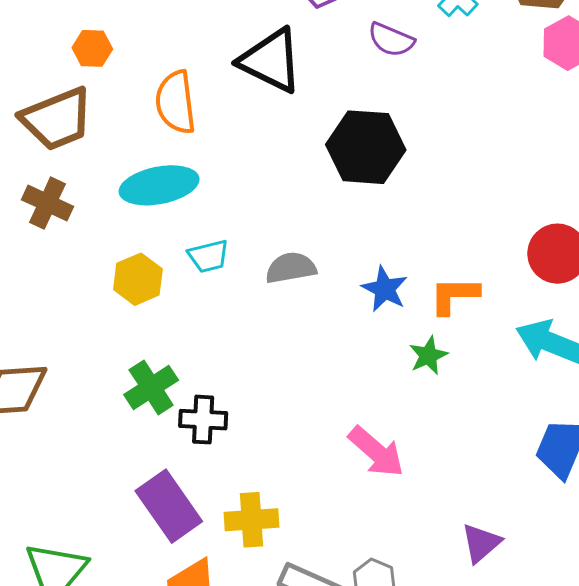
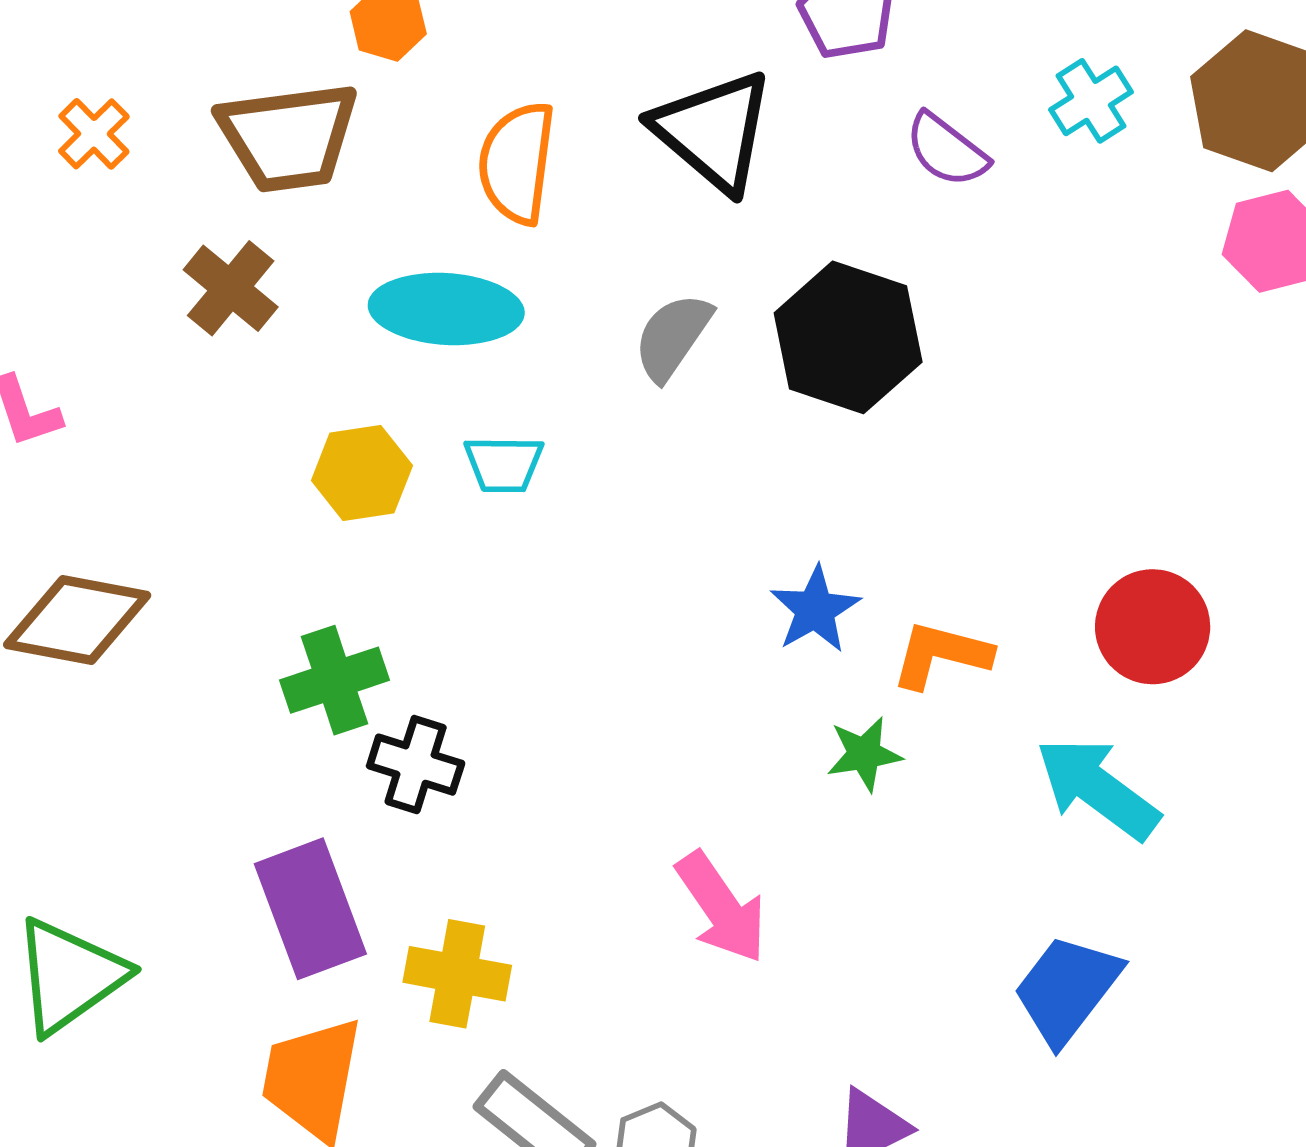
gray semicircle: (291, 268) -> (673, 337), moved, turned -60

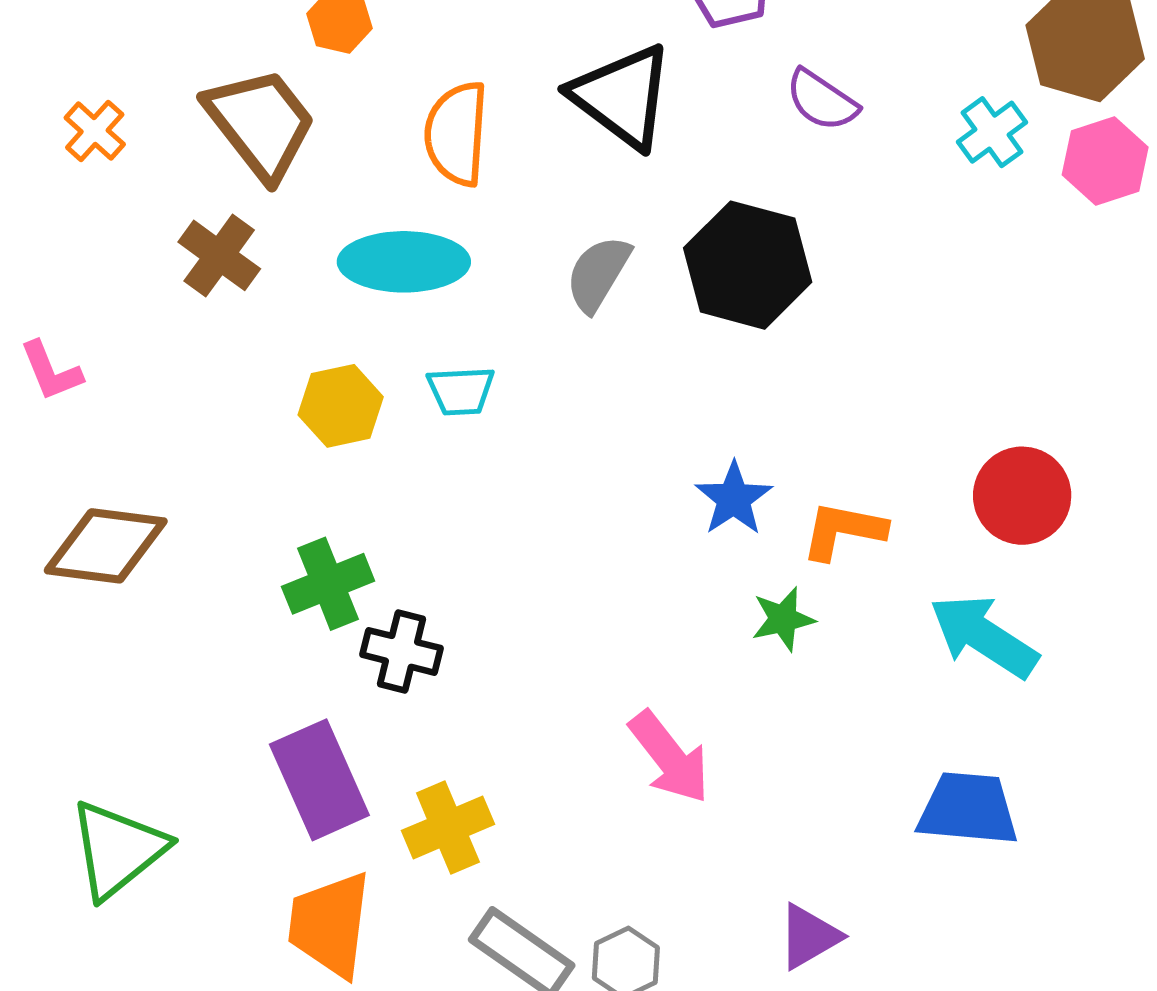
cyan cross: (1091, 101) -> (992, 132), moved
brown trapezoid: (288, 137) -> (260, 123), turned -117
yellow cross: (457, 974) -> (448, 827), turned -30
blue trapezoid: (1067, 989) -> (968, 809), turned 61

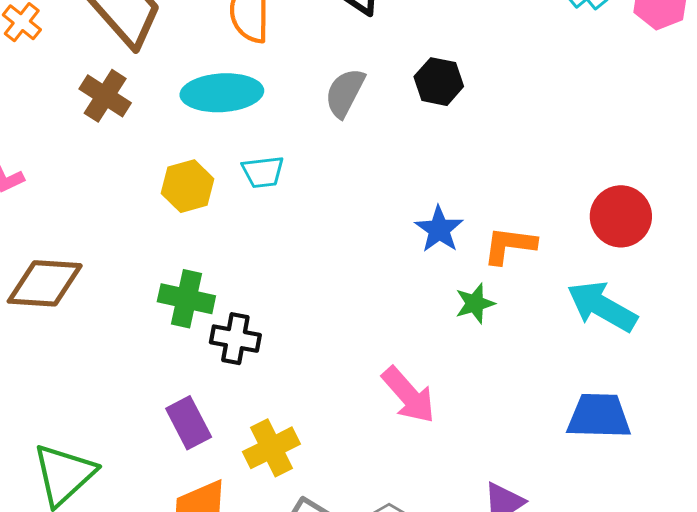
black hexagon: (748, 265) -> (439, 82), size x0.6
green cross: (328, 584) -> (186, 299), turned 38
purple rectangle: (319, 780) -> (189, 423), size x0.7

